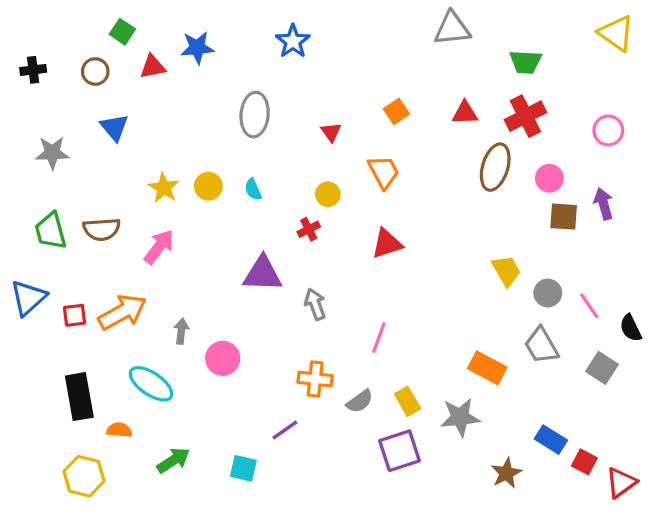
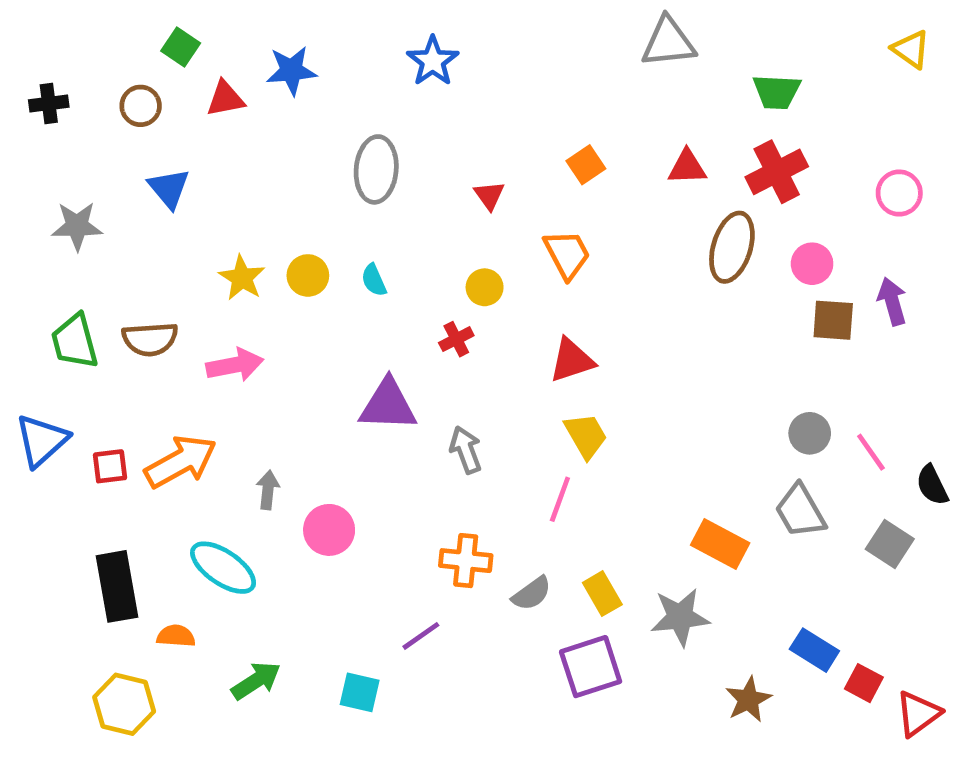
yellow triangle: (616, 33) -> (911, 49), size x0.7
pink arrow: (159, 247) -> (235, 365), turned 42
yellow trapezoid: (506, 271) -> (586, 436), moved

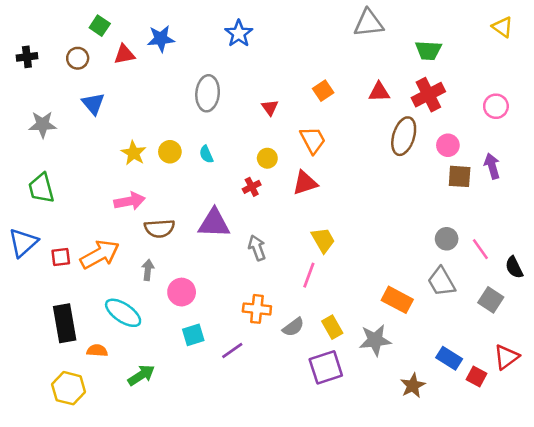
brown semicircle: (150, 339) -> (159, 228), moved
red triangle: (572, 360) -> (305, 183), moved
cyan square: (360, 692) -> (193, 335), moved, turned -30
red triangle: (918, 714) -> (506, 357), moved

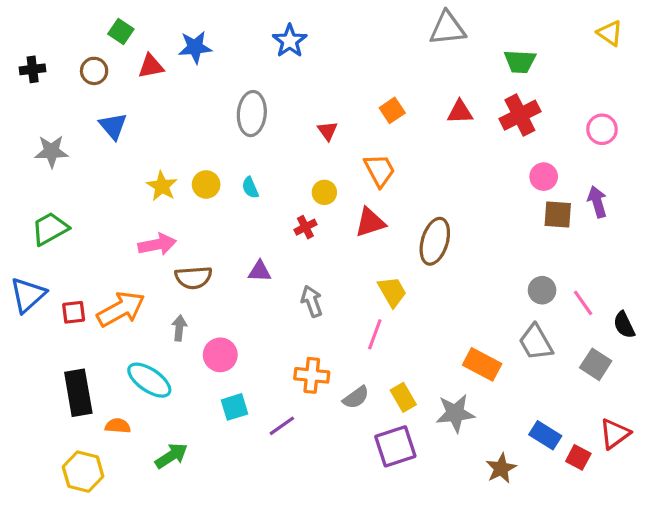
brown ellipse: (404, 136) -> (435, 241), moved
green trapezoid: (41, 188) -> (50, 229), turned 76
purple triangle: (214, 223) -> (260, 271), size x0.6

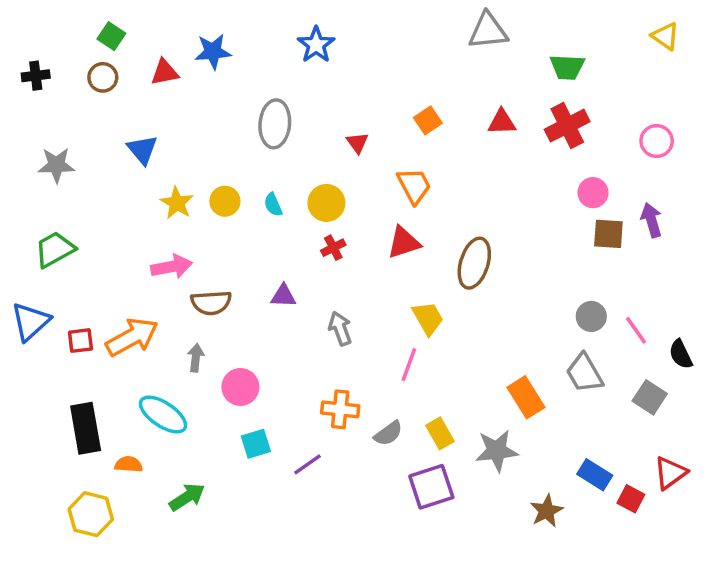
green square: (121, 31) -> (111, 36), moved
blue triangle: (113, 126) -> (142, 150), moved
yellow circle: (324, 192) -> (326, 203), moved, size x1.4
orange rectangle: (482, 364) -> (526, 397), turned 30

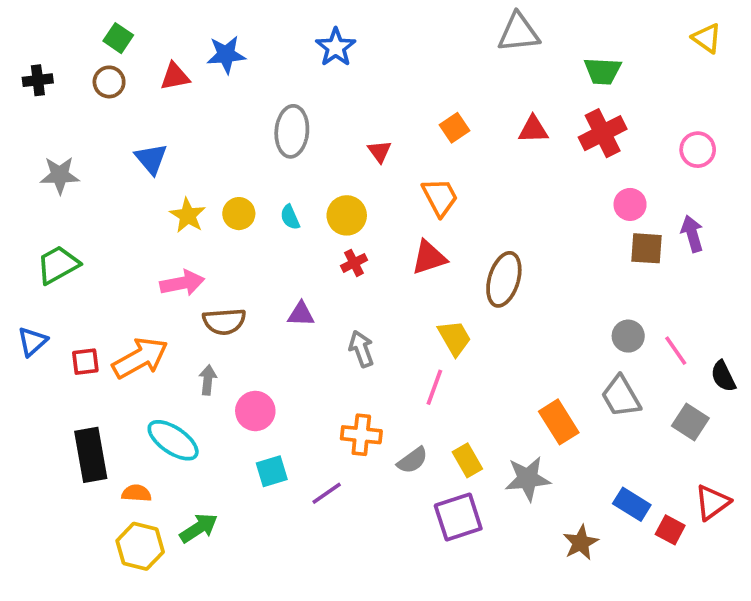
blue triangle: (31, 322) -> (32, 342), size x0.7
yellow hexagon: (91, 514) -> (140, 546), moved

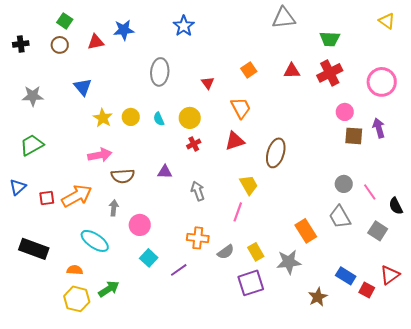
pink circle: (698, 150) -> (382, 82), size x1.5
black rectangle: (91, 455) -> (34, 249), moved, turned -60
cyan square: (272, 471) -> (149, 258), turned -30

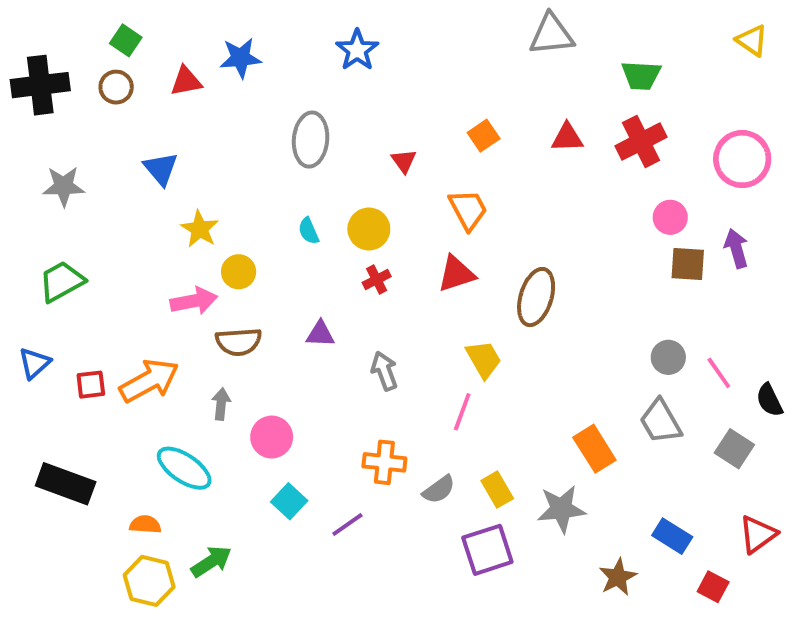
black cross: (21, 44) -> (40, 85), size x1.8
yellow circle: (131, 117) -> (239, 272), moved
red square: (367, 290) -> (713, 587), moved

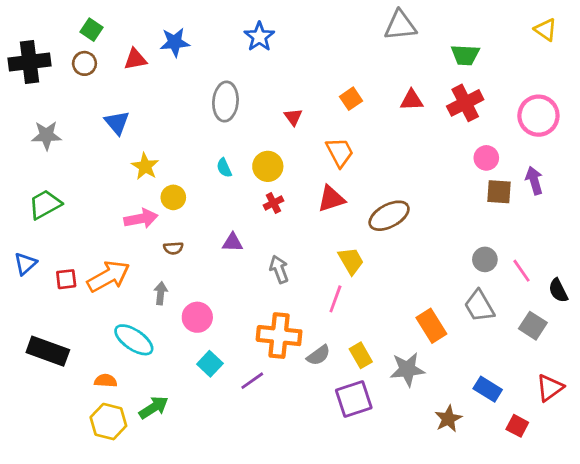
brown ellipse: (536, 297) -> (389, 216), turned 45
brown semicircle: (239, 342) -> (173, 248), size x0.6
orange cross: (384, 462) -> (279, 336), size x1.4

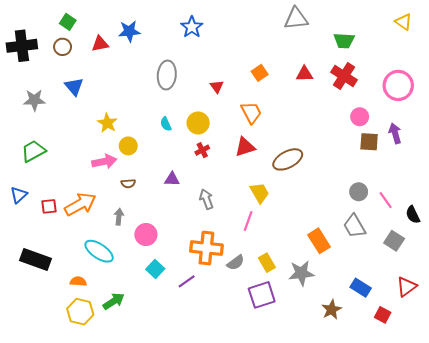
red cross: (465, 103) -> (344, 76), turned -30
blue triangle: (117, 123) -> (74, 86), moved

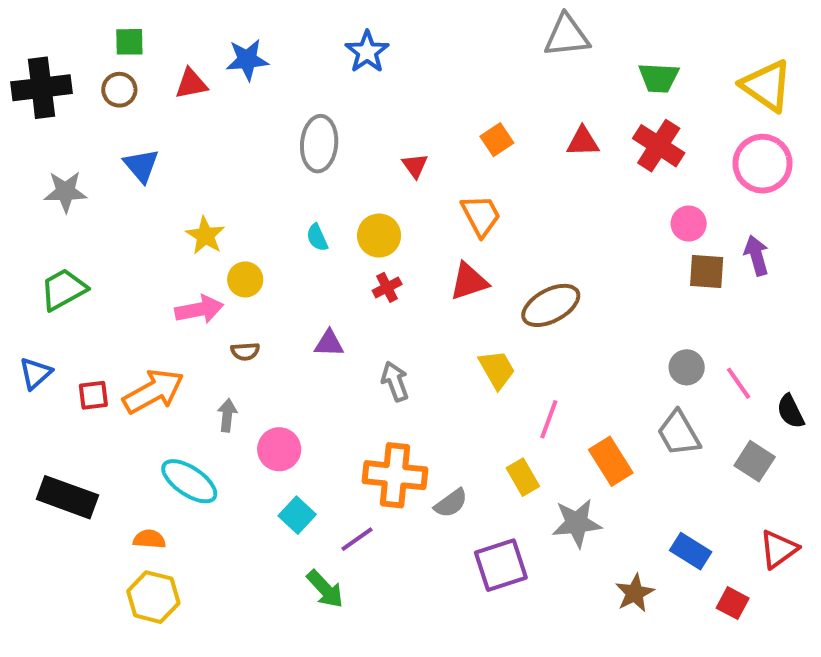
green square: (68, 22) -> (129, 42), turned -35
yellow triangle: (403, 22) -> (767, 86), moved, size x1.6
pink line: (248, 221) -> (549, 419), moved
yellow rectangle: (267, 263) -> (523, 477), moved
green arrow: (114, 301) -> (325, 589), moved, turned 80

